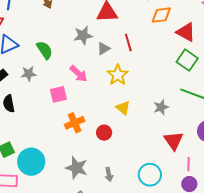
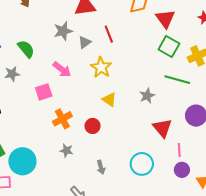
red triangle: (186, 32) -> (165, 19), turned 30
gray star: (77, 168) -> (66, 151), moved, size x0.6

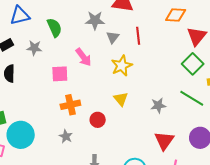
gray triangle: (85, 42) -> (113, 37), turned -32

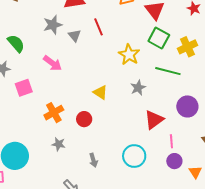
yellow star: (122, 66) -> (129, 55), moved
pink square: (60, 74) -> (24, 88), moved
red triangle: (164, 141) -> (154, 120), turned 35

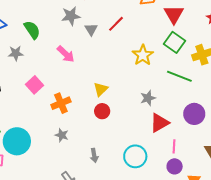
red line: (99, 27) -> (116, 24), turned 60
pink square: (24, 88) -> (34, 85), moved, turned -30
gray star: (138, 88) -> (148, 98), moved
yellow triangle: (100, 92) -> (101, 89), moved, turned 35
red circle: (84, 119) -> (102, 111), moved

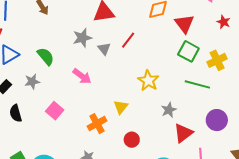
yellow star: (143, 55) -> (148, 81), moved
orange cross: (61, 103) -> (97, 124), moved
red circle: (102, 111) -> (132, 140), moved

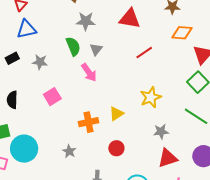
gray star: (82, 38) -> (86, 21), moved
gray triangle: (104, 49) -> (96, 49), moved
green semicircle: (46, 56) -> (73, 46), moved
black semicircle: (16, 113) -> (12, 100), moved

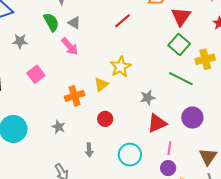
gray triangle: (96, 49) -> (74, 23), turned -32
yellow star: (151, 97) -> (121, 67), moved

